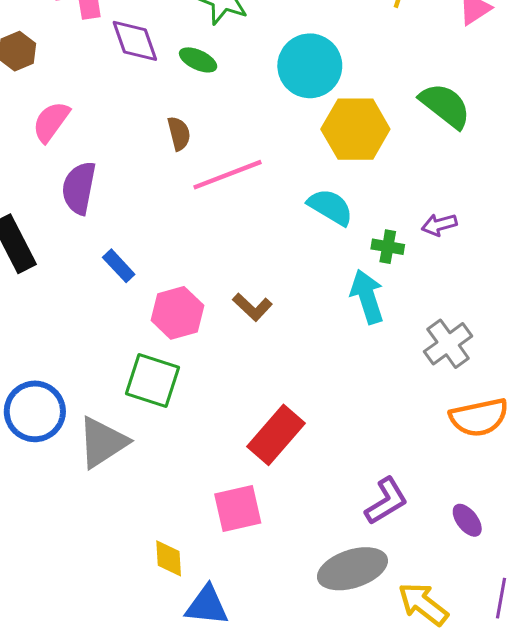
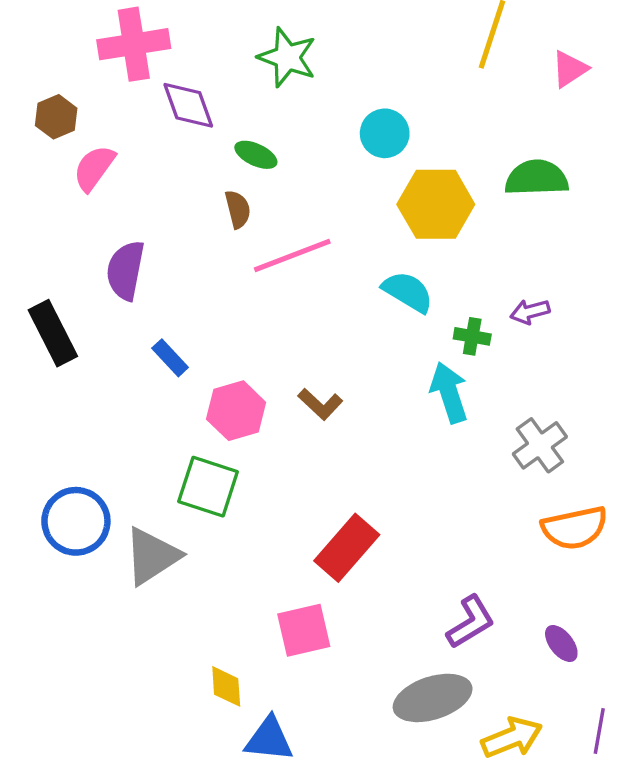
green ellipse: (198, 60) -> (256, 155), moved
cyan circle: (310, 66) -> (385, 133), size x0.7
green semicircle: (445, 106) -> (537, 178), turned -40
pink semicircle: (51, 122) -> (94, 168), moved
yellow arrow: (423, 604) -> (512, 738), turned 120

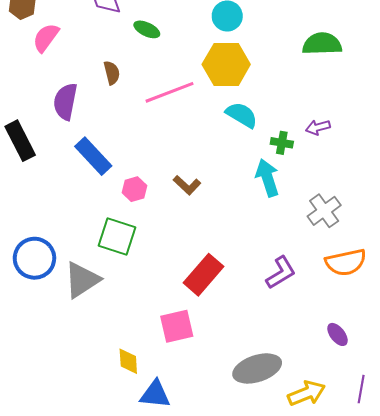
yellow hexagon: (436, 204) -> (226, 64), moved
brown semicircle: (238, 209) -> (112, 73), moved
blue rectangle: (170, 358) -> (93, 156), size x1.6
pink hexagon: (236, 411) -> (134, 189), size x0.7
purple L-shape: (471, 622) -> (281, 273), moved

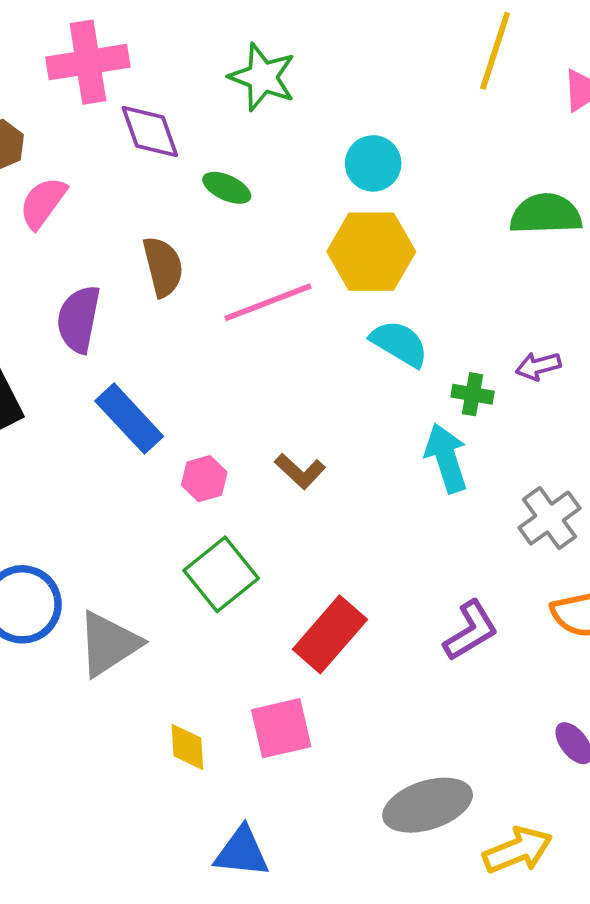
brown semicircle: (112, 73) -> (163, 267), size x1.4
green square: (117, 237) -> (221, 574), moved, turned 33
yellow diamond: (128, 361) -> (187, 747), moved

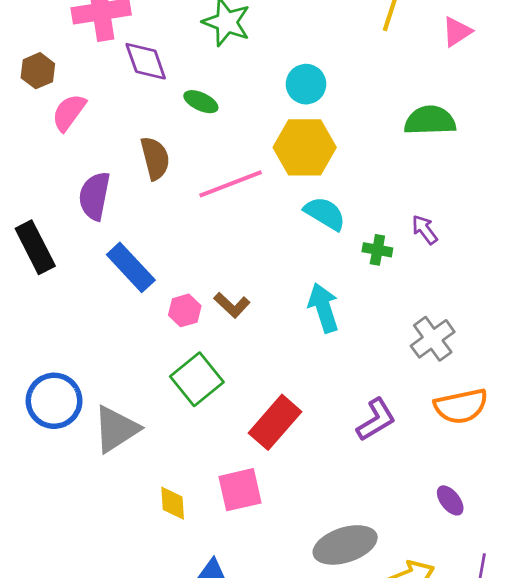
purple arrow: (538, 366) -> (425, 230), turned 68
cyan arrow: (446, 458) -> (324, 308), moved
brown L-shape: (300, 471) -> (232, 305), moved

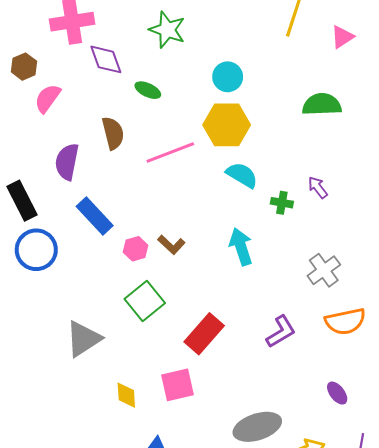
blue circle: (54, 401) -> (36, 250), moved

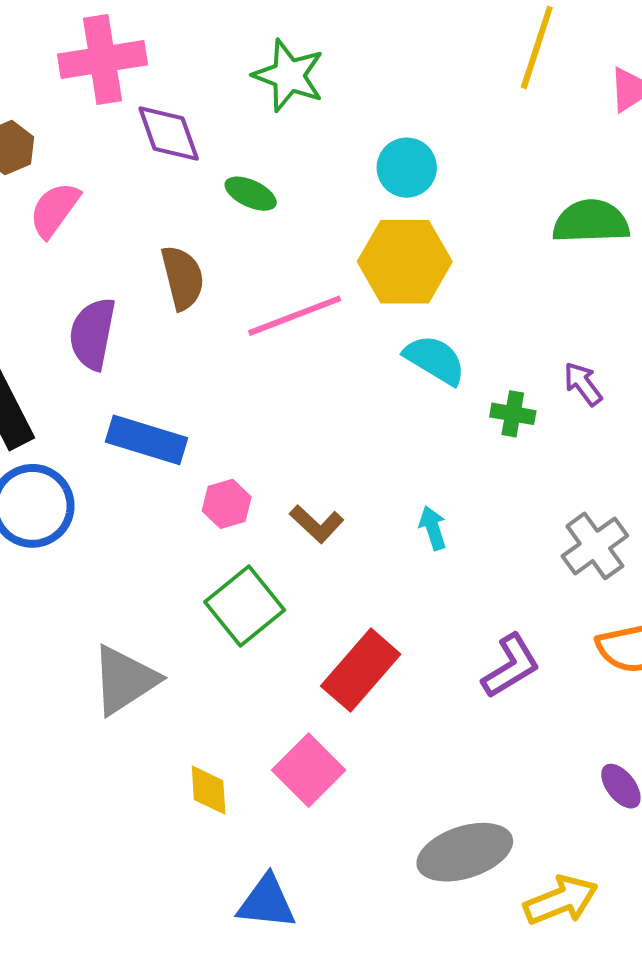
blue rectangle: (95, 216) -> (147, 440), turned -30
brown L-shape: (171, 245) -> (317, 524), moved
cyan arrow: (241, 247) -> (433, 528), moved, size x0.6
pink square: (177, 385) -> (309, 770), turned -32

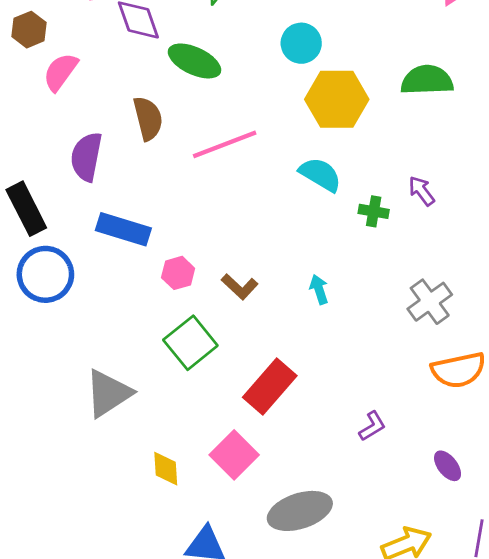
green ellipse: (251, 194) -> (194, 61), size x1.5
yellow hexagon: (405, 262) -> (337, 99), moved
purple L-shape: (511, 666) -> (372, 426), moved, size x0.7
gray ellipse: (465, 852) -> (300, 511), moved

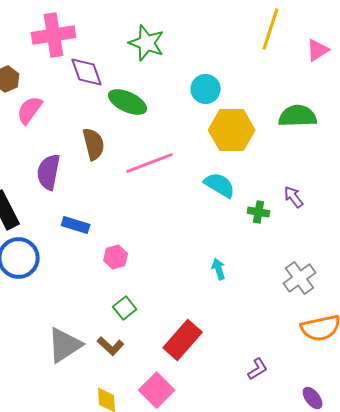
blue rectangle: (123, 229) -> (76, 225), size x0.7
brown L-shape: (240, 287) -> (111, 346), moved
green square: (190, 343) -> (125, 308), size x0.6

